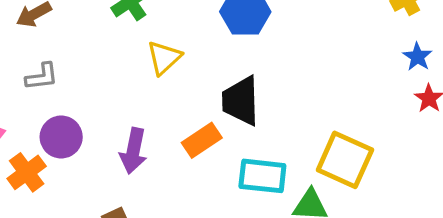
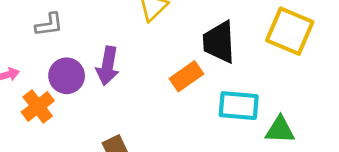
purple arrow: (133, 151) -> (108, 66), moved
yellow square: (345, 160) -> (290, 31), moved

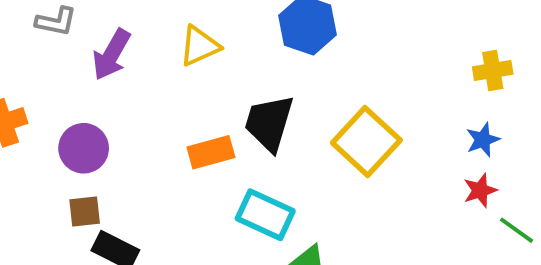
purple arrow: (108, 66) -> (111, 55), moved
purple circle: (67, 76) -> (84, 148), moved

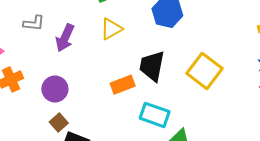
brown square: (85, 211) -> (59, 122), turned -30

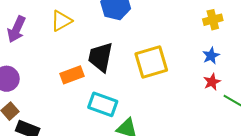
yellow square: (205, 71) -> (151, 62), turned 36

